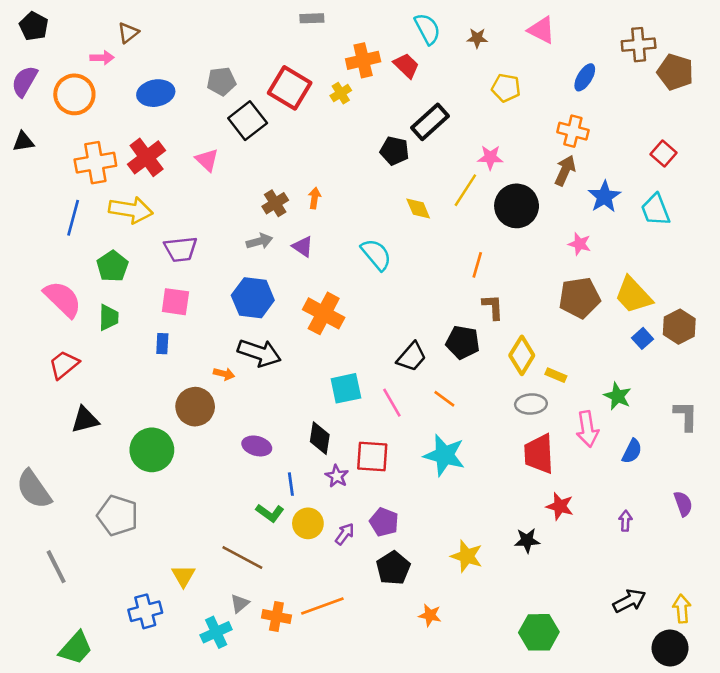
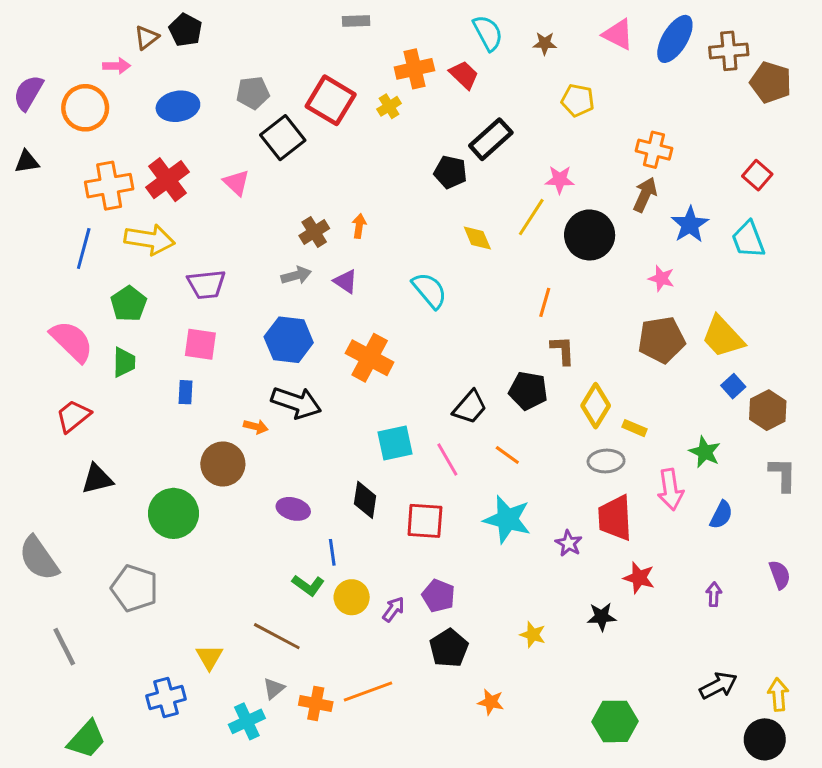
black pentagon: (34, 26) -> (185, 30), moved
blue ellipse: (585, 77) -> (675, 39), moved, size x1.5
brown hexagon: (679, 327) -> (768, 410), moved
purple star: (337, 476) -> (569, 543), moved
yellow star: (467, 556) -> (533, 635), size x0.7

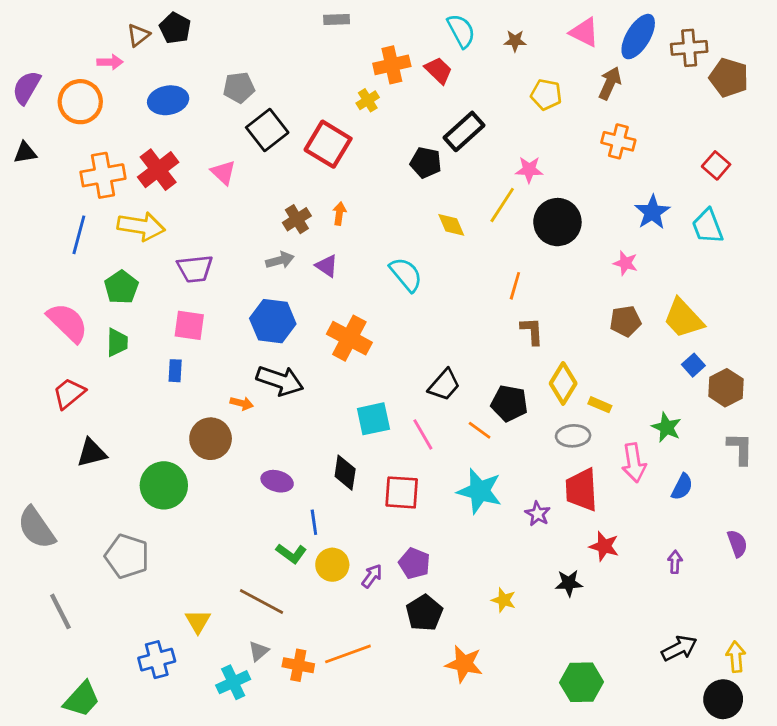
red square: (331, 100) -> (328, 144), moved
brown arrow: (645, 195) -> (610, 83), moved
brown pentagon: (661, 340) -> (625, 321), size x0.7
black pentagon: (528, 391) -> (509, 403), moved
orange star: (491, 702) -> (464, 664), size x1.5

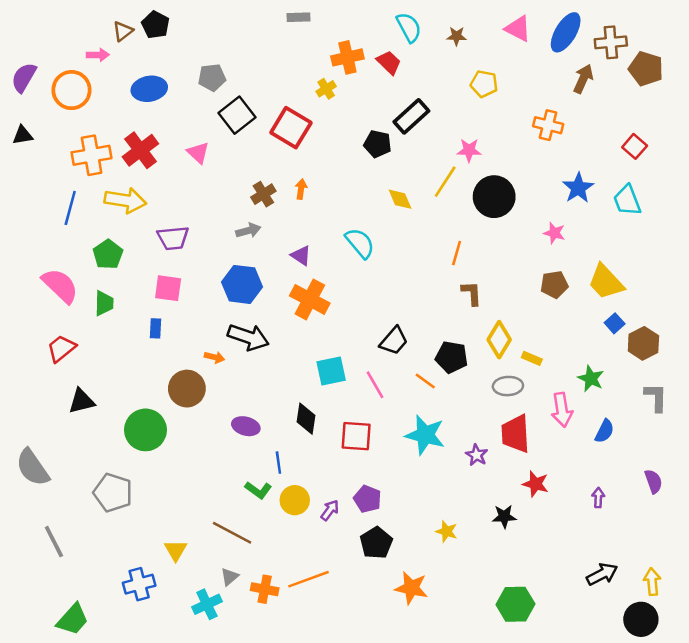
brown arrow: (610, 83) -> (583, 79), moved
purple triangle: (327, 266) -> (301, 256), moved

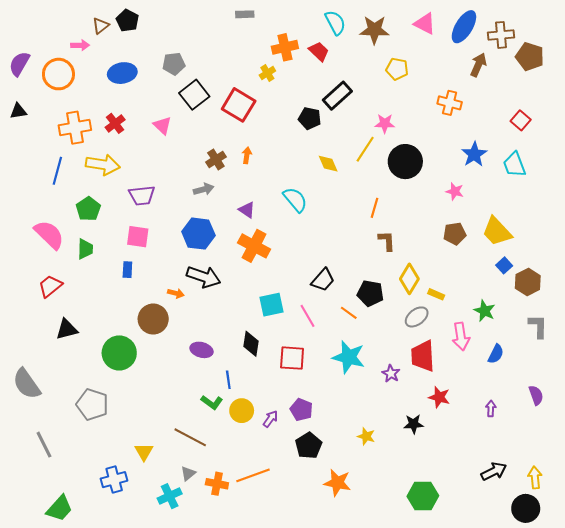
brown star: (457, 36) -> (374, 30), size x1.8
red cross: (140, 150) -> (115, 123), size x0.7
gray ellipse: (508, 386) -> (417, 317), turned -35

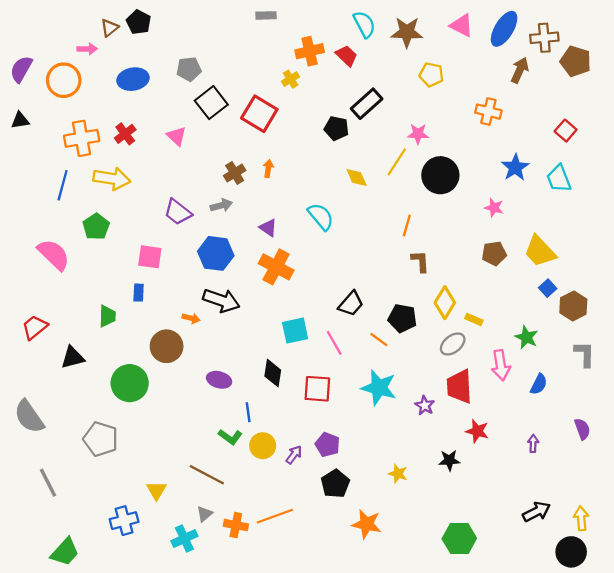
purple trapezoid: (142, 196) -> (178, 212), moved, turned 44
green trapezoid: (85, 249) -> (107, 316), moved
red trapezoid: (50, 286) -> (35, 327), moved

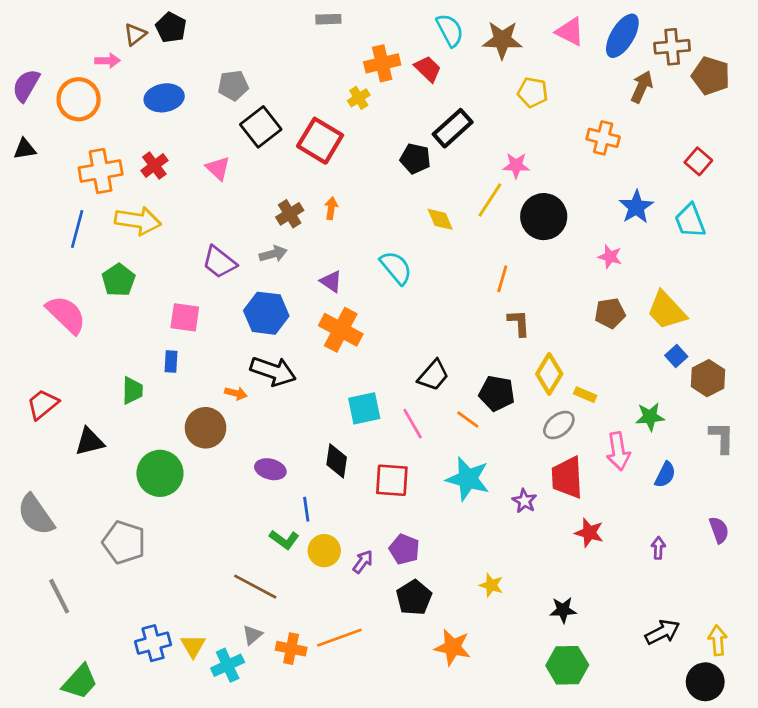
green star: (526, 337) -> (650, 417), turned -30
black star: (449, 460) -> (563, 610), moved
yellow triangle: (156, 490) -> (193, 646), moved

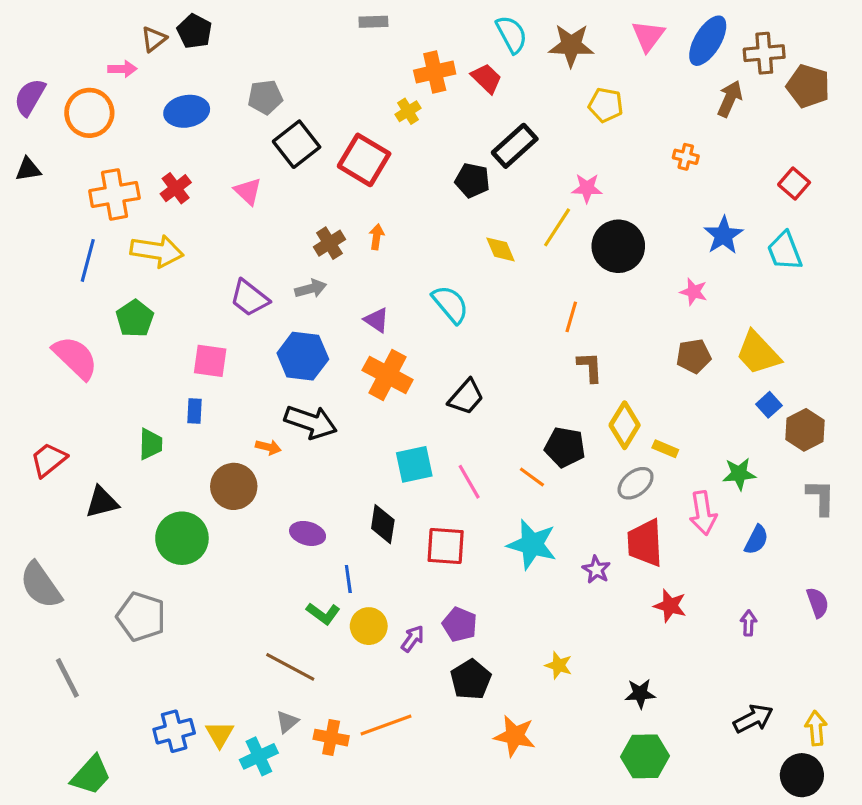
pink triangle: (570, 32) -> (648, 36), turned 40
orange cross: (603, 138) -> (686, 157), size x0.7
black trapezoid: (433, 375) -> (466, 397), moved

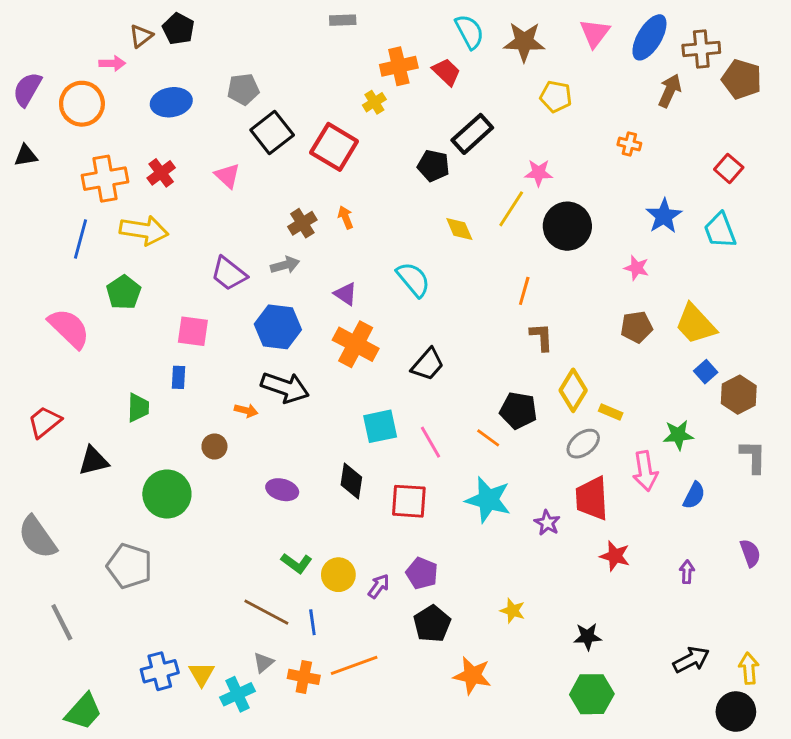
orange arrow: (377, 237) -> (346, 217), turned -30
brown circle: (234, 486) -> (214, 446), size x0.6
blue line: (348, 579) -> (312, 622), moved

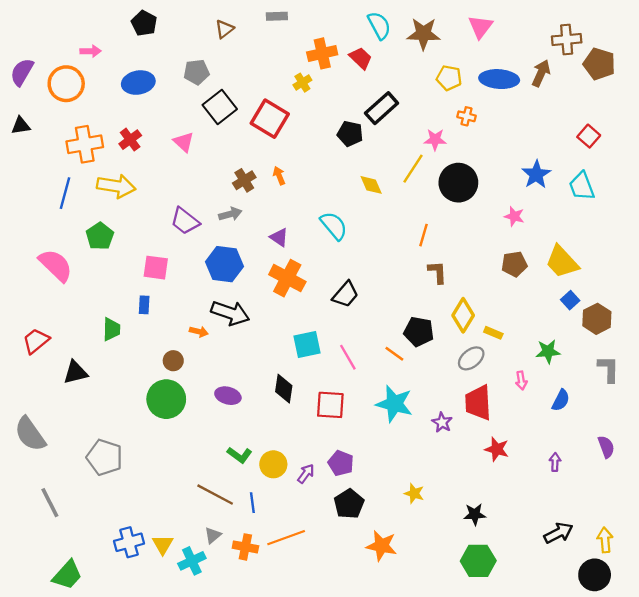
brown triangle: (141, 36) -> (224, 29), moved
blue ellipse: (649, 37) -> (499, 79), moved, turned 63
orange cross: (629, 144) -> (467, 116), moved
pink arrow: (645, 471) -> (521, 380), size x0.6
green circle: (167, 494) -> (166, 399), moved

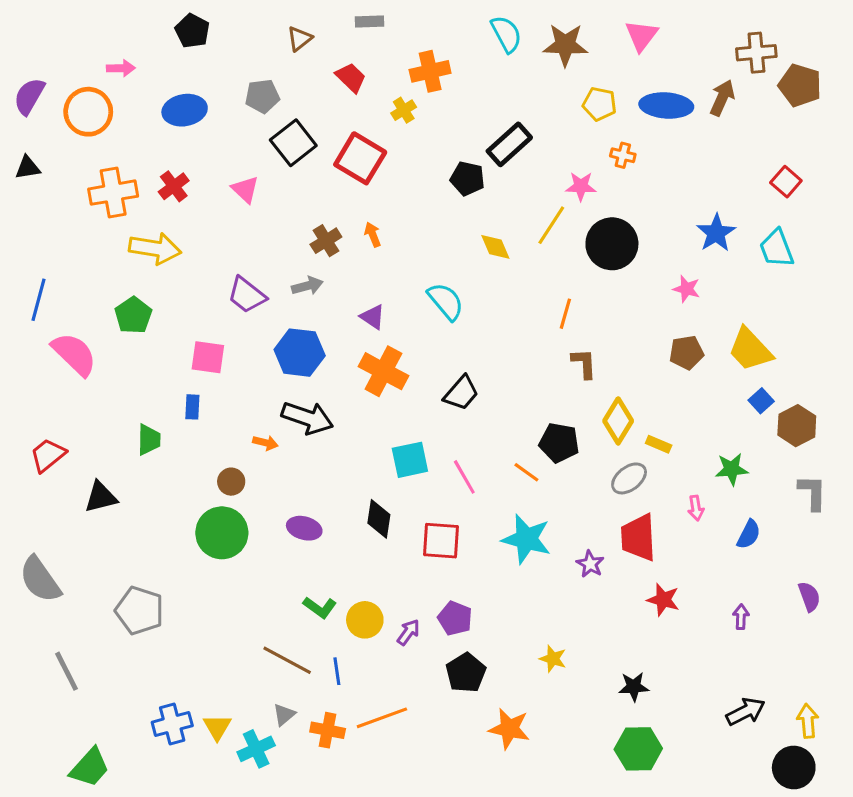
red trapezoid: (361, 58) -> (351, 78), moved
blue line: (65, 193) -> (38, 300), moved

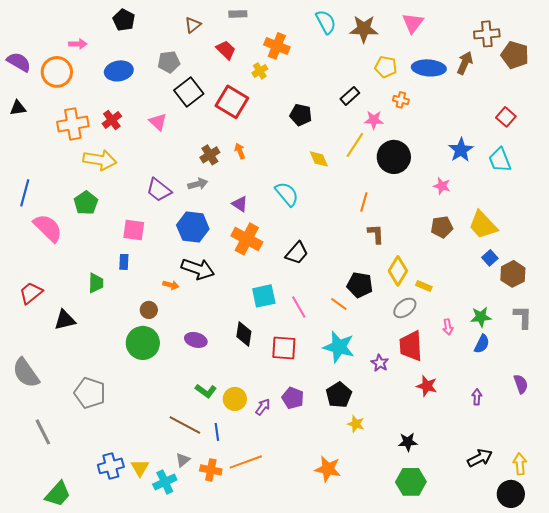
orange cross: (430, 71) -> (277, 46), turned 35
purple semicircle: (29, 96) -> (19, 62), turned 90
black rectangle: (509, 144) -> (350, 96), moved, size x0.7
green star: (732, 469) -> (481, 317), moved
black pentagon: (466, 673) -> (339, 395), moved

